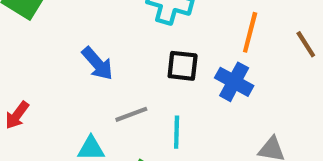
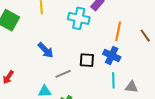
black square: (183, 66) -> (87, 60), moved
cyan line: (177, 132) -> (113, 80), moved

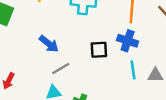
gray line: (63, 74) -> (61, 69), moved

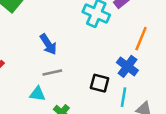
black square: (99, 50) -> (100, 83), moved

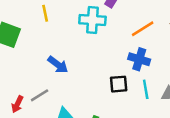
orange line: (141, 39) -> (143, 29), turned 55
gray line: (52, 73) -> (40, 95), moved

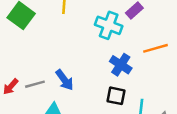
blue cross: (139, 59) -> (121, 65), moved
blue arrow: (58, 65) -> (65, 80), moved

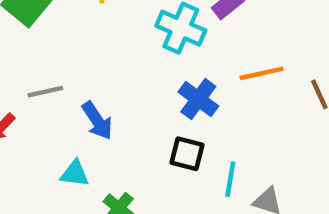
gray line: (35, 84) -> (45, 92), moved

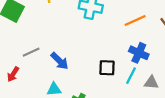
blue cross: (198, 99) -> (139, 53), moved
cyan line: (230, 179) -> (131, 76), turned 30

